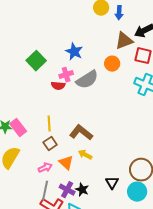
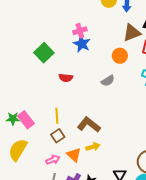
pink cross: (66, 75) -> (80, 31), moved
gray semicircle: (87, 80) -> (108, 81), moved, size x0.6
yellow arrow: (85, 155) -> (93, 147), turned 136

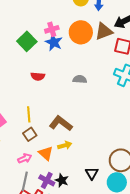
green square: (44, 53) -> (27, 41), moved
orange circle: (120, 56) -> (81, 32), moved, size x1.5
gray semicircle: (108, 81) -> (80, 79), turned -144

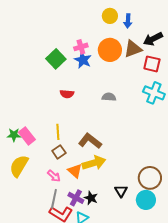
yellow arrow: (65, 145) -> (94, 163), size x1.6
pink arrow: (25, 158) -> (54, 176), turned 64

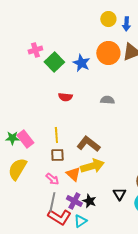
pink cross: (81, 47) -> (35, 50), moved
brown square: (59, 152) -> (57, 155), turned 32

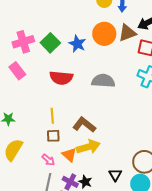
pink cross: (35, 50) -> (23, 42), moved, size x1.5
red semicircle: (65, 97) -> (61, 78), size x1.6
gray semicircle: (107, 100) -> (103, 81), size x1.6
pink rectangle: (25, 139) -> (17, 71), moved

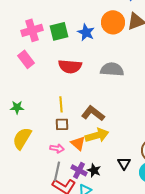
green square: (50, 43) -> (59, 31), turned 30
pink arrow: (48, 160) -> (57, 148), turned -32

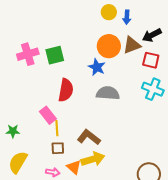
blue star: (86, 32) -> (97, 67), moved
pink rectangle: (26, 59) -> (48, 115), moved
red semicircle: (70, 66) -> (66, 90), turned -85

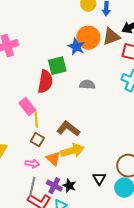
green square: (55, 55) -> (57, 66), moved
blue star: (97, 67) -> (76, 47), moved
gray semicircle: (108, 93) -> (87, 85), size x0.7
brown square: (58, 148) -> (37, 140), turned 32

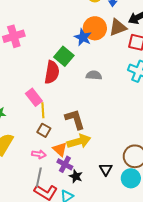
green square: (57, 66) -> (64, 56), turned -36
brown L-shape: (68, 129) -> (75, 119), turned 35
purple cross: (54, 186) -> (65, 164), moved

